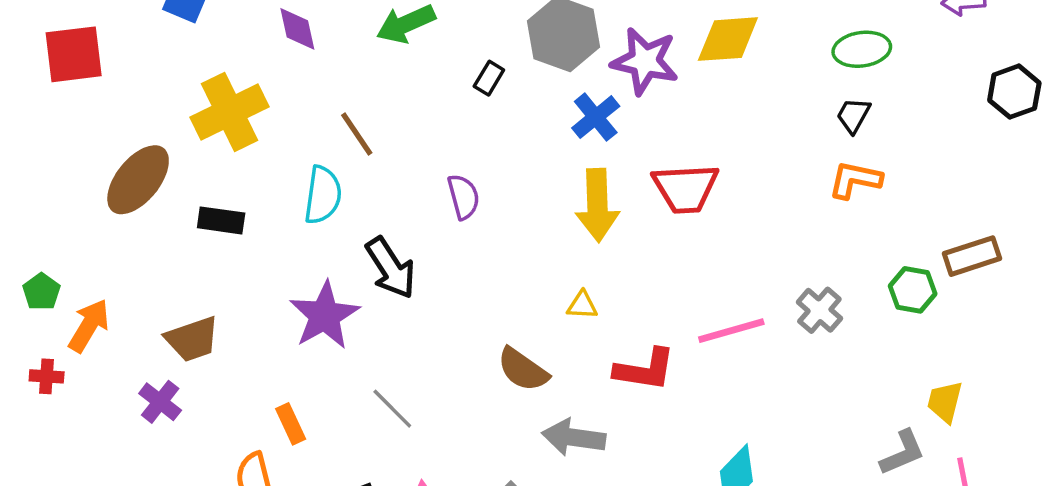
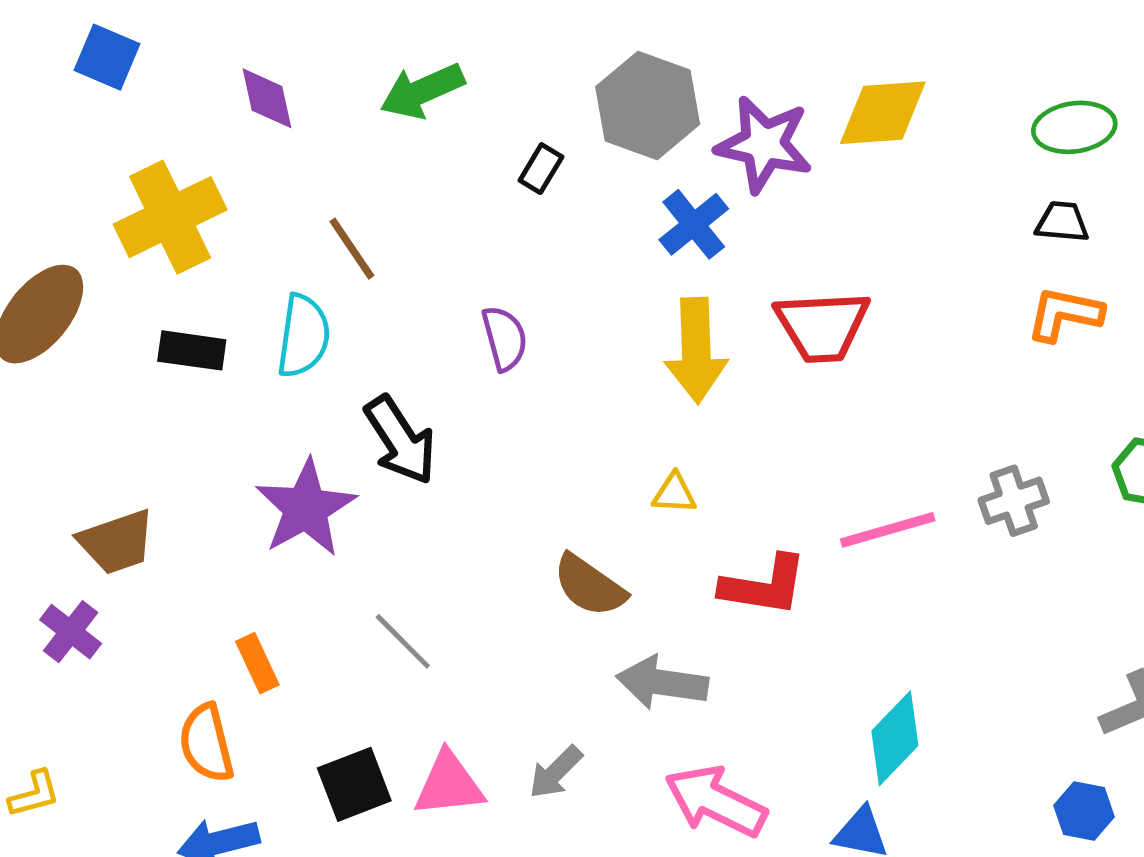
black trapezoid: (853, 115) -> (1062, 222), turned 66
black rectangle: (221, 220) -> (192, 350), moved
gray cross: (819, 310) -> (1014, 501), turned 30

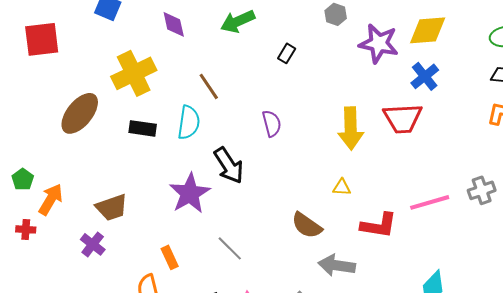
gray hexagon: (648, 106) -> (336, 14), moved, size x0.5
blue cross: (694, 224) -> (425, 76), moved

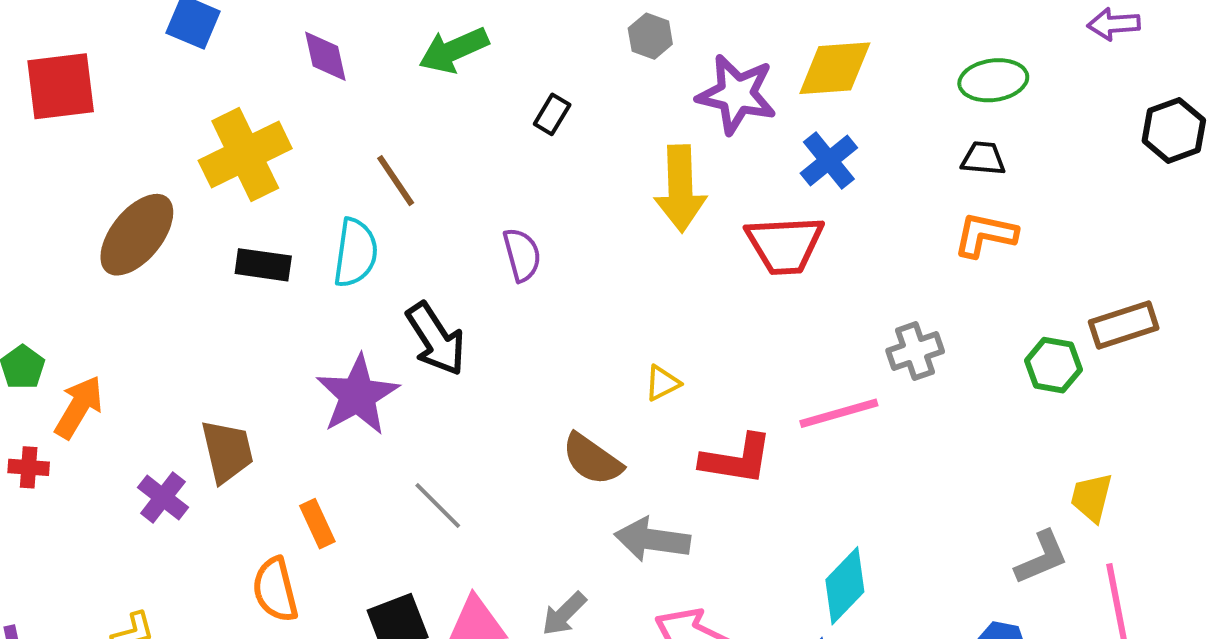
yellow arrow: (351, 128) -> (680, 189), moved
yellow triangle: (342, 187) -> (662, 383), turned -30
gray cross: (482, 190) -> (915, 351), moved
brown trapezoid: (112, 207) -> (227, 451), moved, turned -84

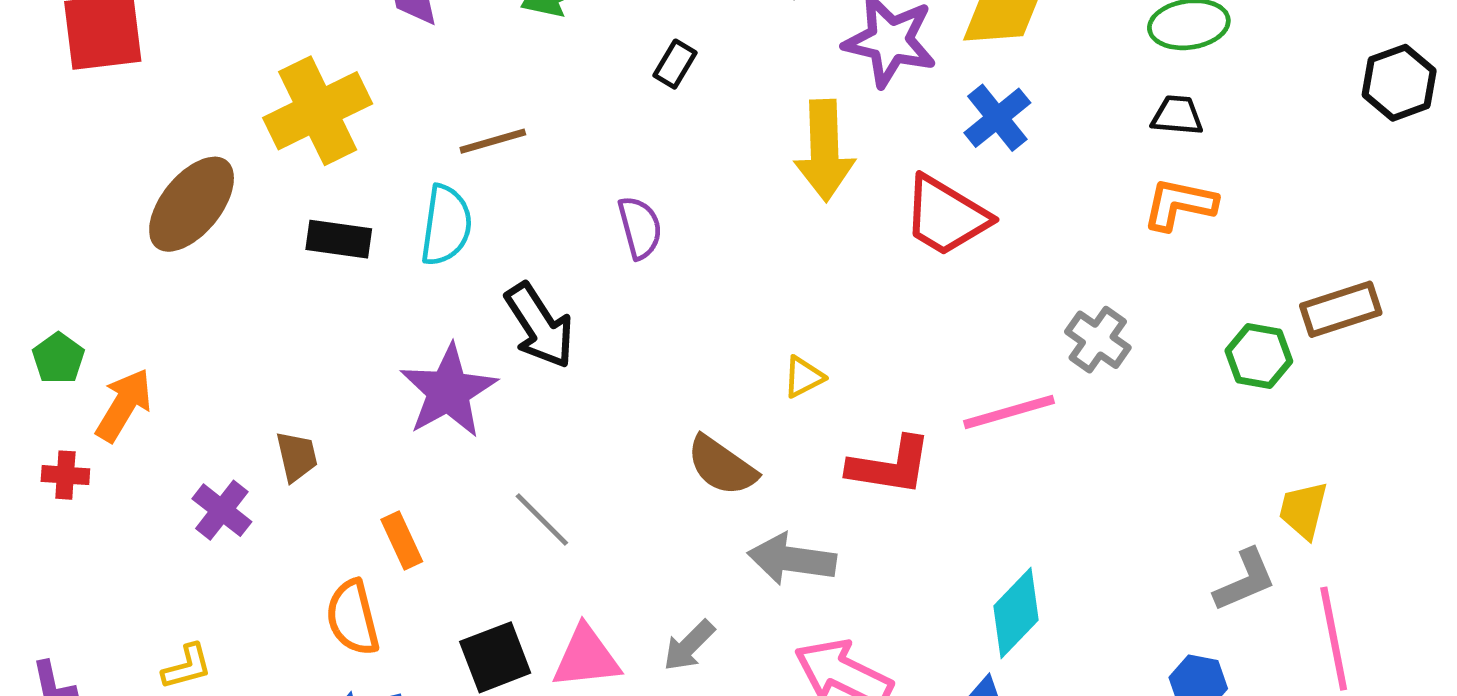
brown line: (396, 181) -> (493, 141), turned -72
red trapezoid: (785, 245) -> (946, 216), turned 34
gray cross: (915, 351) -> (1098, 340), turned -36
brown trapezoid: (227, 451) -> (297, 456), size x0.7

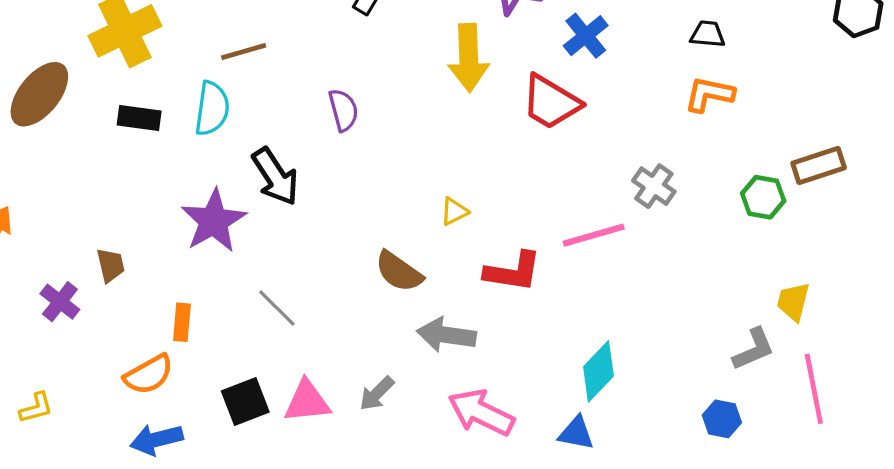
orange rectangle: (402, 541) -> (182, 322), turned 30
orange semicircle: (353, 618) -> (149, 375), turned -105

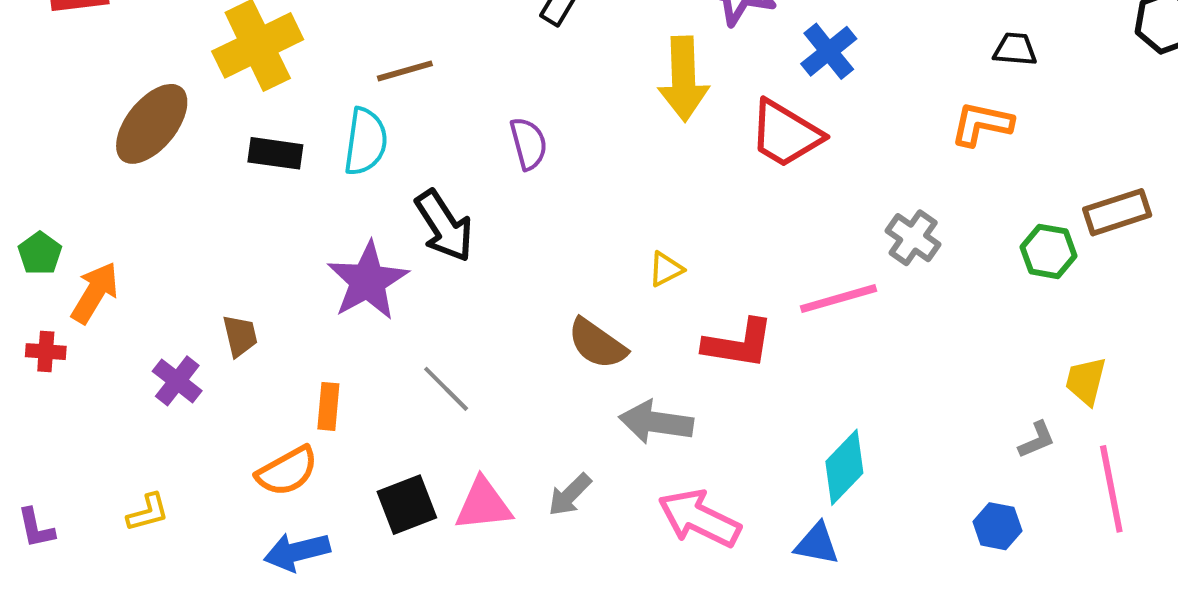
black trapezoid: (708, 34) -> (1015, 49), moved
gray L-shape: (754, 349) -> (1037, 440), size x0.7

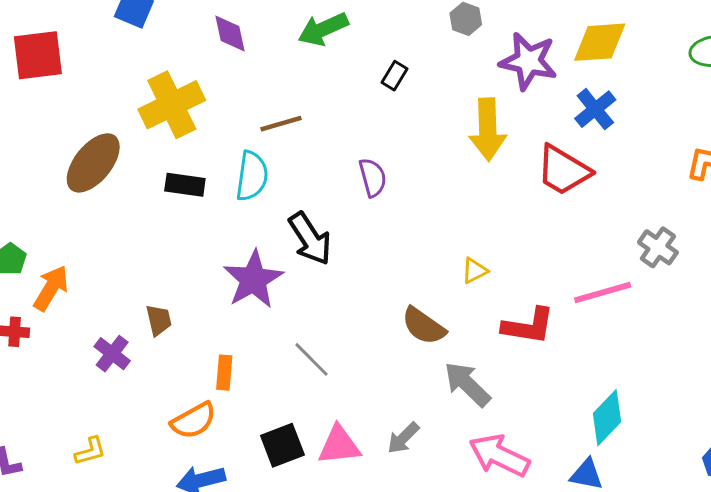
gray arrow: (656, 422) -> (467, 384), turned 36

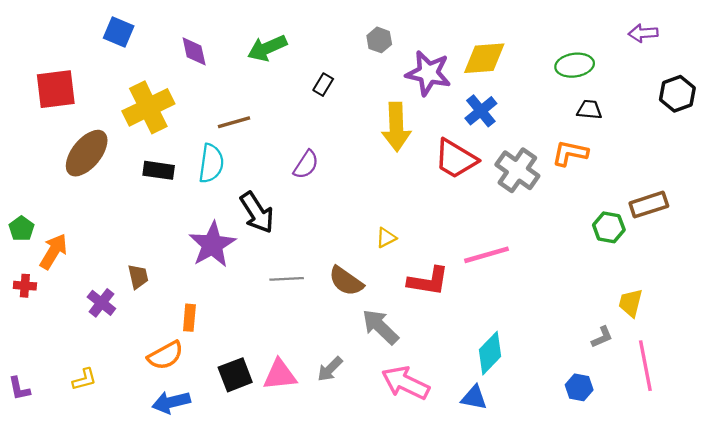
red square: (38, 55) -> (56, 89), moved
purple semicircle: (373, 178) -> (306, 165), turned 48
gray cross: (658, 247) -> (517, 170), moved, size x1.4
gray line: (312, 359) -> (287, 279), moved, turned -48

